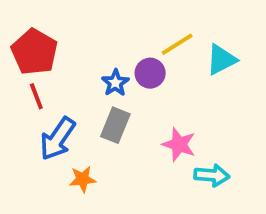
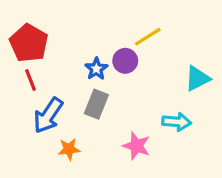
cyan triangle: (221, 60) -> (197, 78), moved
pink star: (179, 144) -> (136, 146), moved
cyan arrow: (212, 175) -> (177, 122), moved

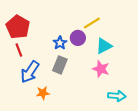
cyan triangle: (197, 78) -> (104, 46), moved
cyan arrow: (177, 122) -> (117, 96), moved
pink star: (136, 146) -> (101, 69), moved

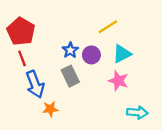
purple circle: (78, 38) -> (91, 55), moved
gray rectangle: (60, 65) -> (70, 76), turned -48
blue arrow: (30, 72) -> (35, 84), turned -55

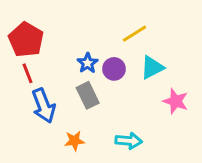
pink star: (118, 81) -> (176, 101), moved
orange star: (50, 109) -> (74, 141), moved
cyan arrow: (137, 113) -> (129, 141), moved

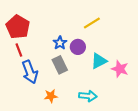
cyan triangle: (152, 67) -> (99, 61), moved

